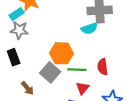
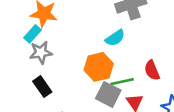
cyan semicircle: (89, 28) -> (115, 38), moved
gray square: (50, 72) -> (108, 94), moved

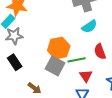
cyan semicircle: (115, 38) -> (89, 26), moved
gray square: (108, 94) -> (55, 66), moved

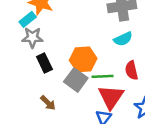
black rectangle: (15, 62) -> (44, 63), moved
red triangle: (86, 76) -> (111, 97), size x1.6

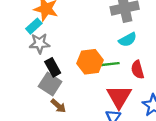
green line: (102, 76) -> (109, 64), moved
gray square: (76, 80) -> (50, 84), moved

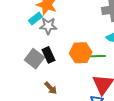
gray star: (40, 43) -> (48, 26), moved
gray square: (50, 84) -> (34, 59), moved

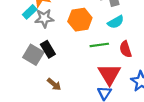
orange hexagon: (81, 53) -> (80, 20), moved

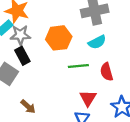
black rectangle: (48, 49) -> (22, 56), moved
red triangle: (109, 74) -> (88, 98), size x0.7

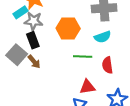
red triangle: (88, 98) -> (87, 87), turned 42
brown arrow: (28, 107) -> (34, 62), moved

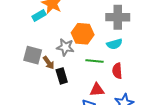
gray star: (34, 21) -> (65, 47), moved
black rectangle: (33, 40) -> (62, 76), moved
gray square: (17, 55) -> (33, 55), turned -30

